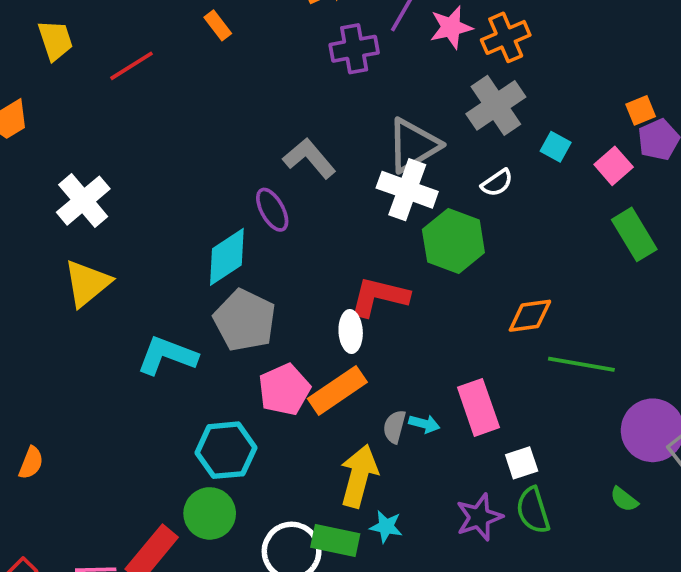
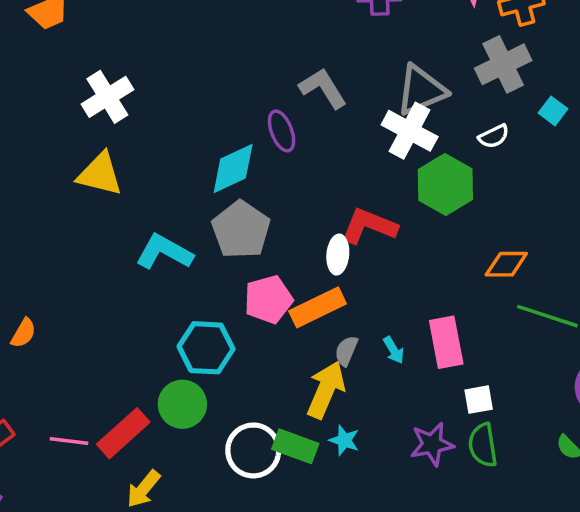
yellow triangle: (87, 283) -> (100, 174), turned 45
cyan arrow: (424, 424) -> (394, 350), turned 36
gray semicircle: (394, 427) -> (346, 351), moved

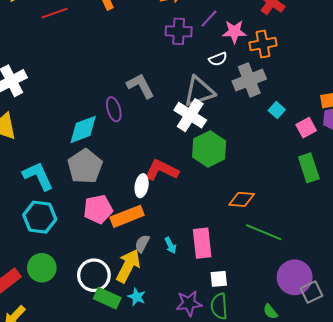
white semicircle: (494, 136) -> (218, 59), moved
cyan L-shape: (164, 252) -> (38, 176), turned 32
cyan hexagon: (206, 348) -> (40, 217), moved
white circle: (253, 450) -> (94, 275), moved

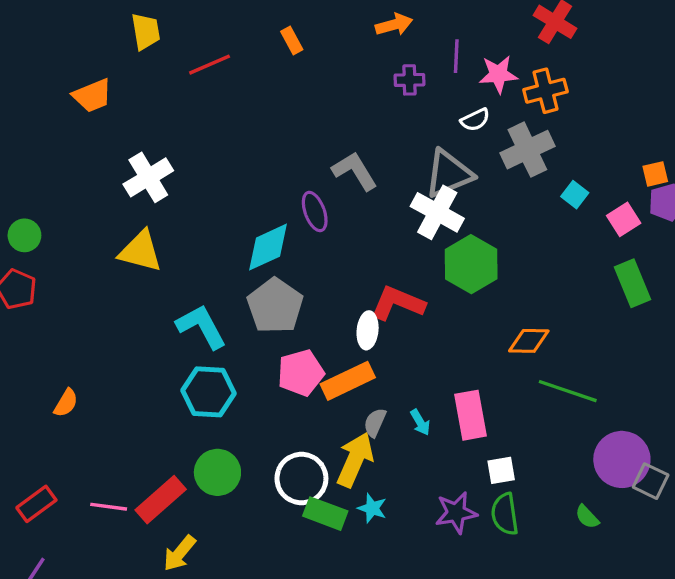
purple line: (209, 19) -> (456, 56), turned -36
purple cross: (179, 31) -> (409, 80), size x0.7
gray square: (312, 292) -> (651, 481), turned -35

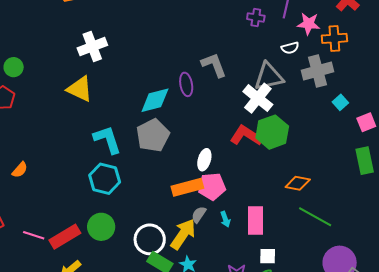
red L-shape: (398, 303) -> (246, 136), moved
pink pentagon: (301, 373) -> (212, 186), moved

